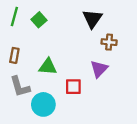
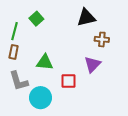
green line: (14, 16) -> (15, 31), moved
black triangle: (92, 19) -> (86, 18), turned 42

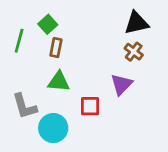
black triangle: (86, 18) -> (136, 23), moved
brown cross: (102, 39) -> (134, 52), turned 32
brown rectangle: (14, 52) -> (56, 48), moved

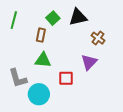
black triangle: (136, 23) -> (78, 17), moved
green square: (48, 24) -> (53, 18), moved
green line: (19, 41) -> (14, 20), moved

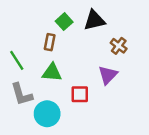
green line: (14, 20) -> (17, 60), moved, turned -48

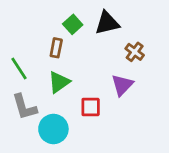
green triangle: (52, 73) -> (59, 82), turned -40

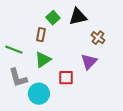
green line: (19, 68) -> (14, 50), turned -36

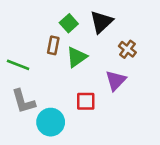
black triangle: (78, 17) -> (101, 22), turned -30
green triangle: (43, 60) -> (77, 57), moved

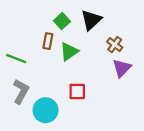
purple triangle: (116, 80) -> (122, 68), moved
gray L-shape: (23, 101) -> (21, 91), turned -135

